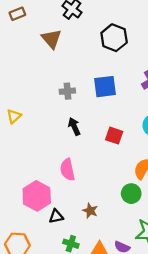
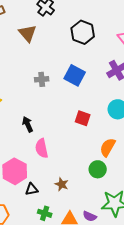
blue square: (105, 87) -> (75, 75), turned 35
black arrow: (74, 126) -> (28, 124), moved

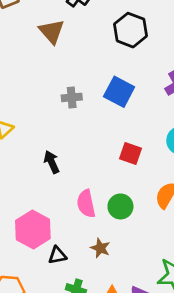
pink semicircle: (42, 148) -> (86, 204), moved
green circle: (98, 169) -> (120, 206), moved

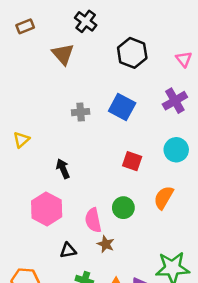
pink semicircle: (86, 204) -> (93, 220), moved
pink hexagon: (33, 229) -> (47, 209), moved

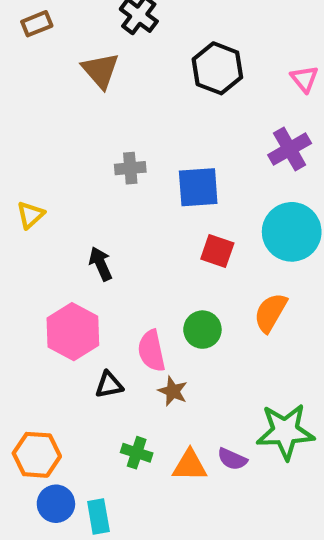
blue square: (122, 107) -> (198, 187), moved, turned -32
cyan circle: (176, 150) -> (292, 232), size x1.4
black triangle: (68, 250) -> (109, 385), moved

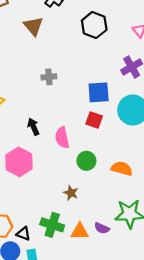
blue square: (198, 187) -> (99, 92), moved
orange semicircle: (270, 313) -> (122, 169), moved, turned 75
pink semicircle: (152, 351) -> (62, 138), moved
black triangle: (109, 385) -> (23, 234), moved, turned 32
green cross: (137, 453) -> (52, 225), size x1.5

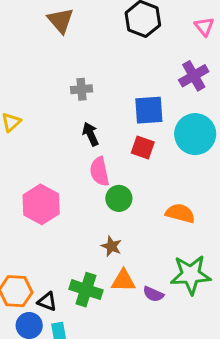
black arrow: (33, 127) -> (90, 134), moved
green circle: (86, 161) -> (119, 198), moved
orange triangle: (80, 231) -> (123, 281), moved

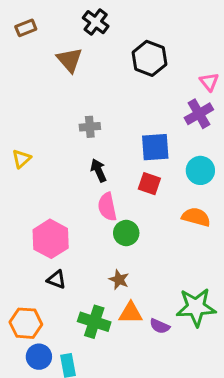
pink triangle: (204, 26) -> (209, 82), moved
cyan circle: (195, 134) -> (200, 170), size x0.7
orange semicircle: (180, 213) -> (196, 217), moved
black triangle: (47, 302) -> (56, 280), moved

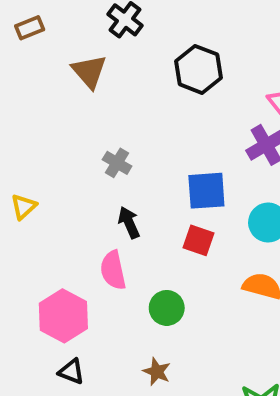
gray cross: (90, 127) -> (117, 163), turned 36
pink semicircle: (107, 207) -> (113, 270), moved

